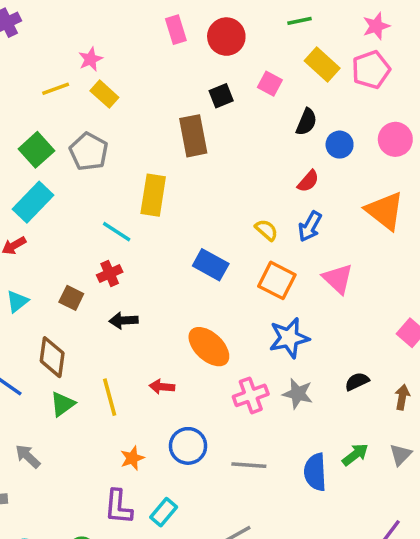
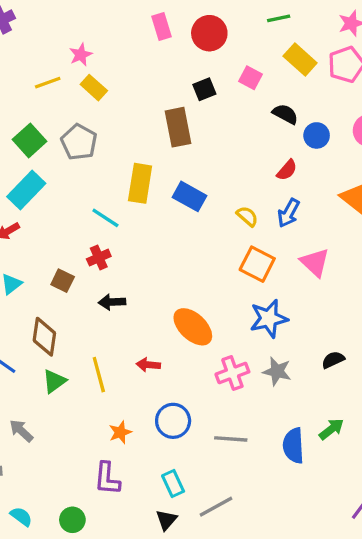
black semicircle: (306, 122) -> (285, 114), turned -85
blue rectangle: (211, 265) -> (190, 196), moved
cyan rectangle: (164, 512) -> (173, 484), moved, turned -65

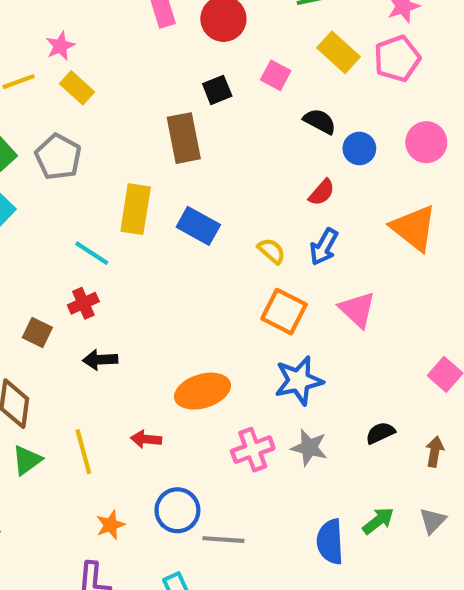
orange ellipse: (193, 327) -> (203, 391), turned -60
gray line: (231, 439) -> (223, 540), moved

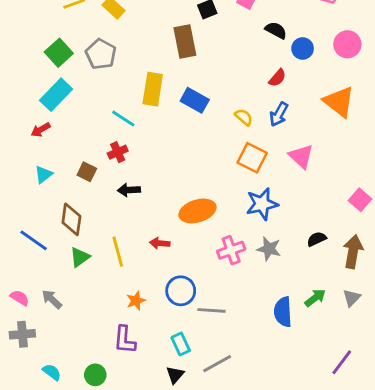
brown arrow: (435, 452) -> (353, 252), size x1.6

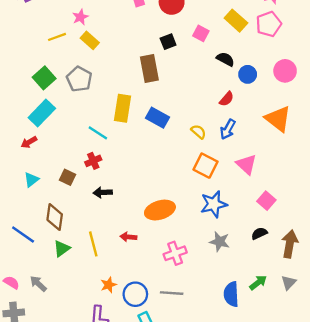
pink square: (360, 200) -> (266, 201), moved
pink cross: (231, 250) -> (175, 253), moved
blue circle: (181, 291) -> (135, 294), moved

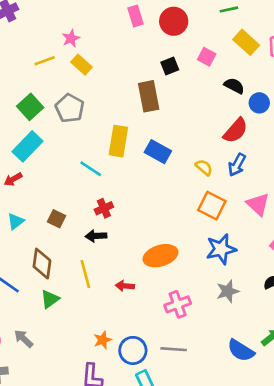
red semicircle: (227, 99) -> (236, 131), size x1.5
red cross: (93, 161) -> (104, 208), moved
gray star: (220, 242) -> (228, 291), turned -30
yellow line: (93, 244) -> (85, 274), moved
blue semicircle: (231, 294) -> (241, 350), turned -55

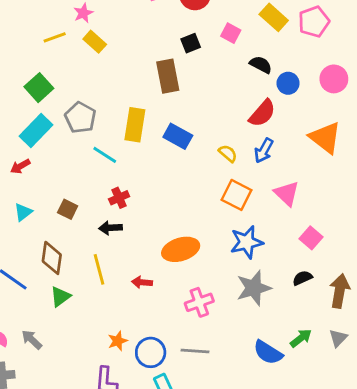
gray pentagon: (70, 108) -> (80, 118), moved
gray star: (228, 291) -> (254, 288), size x1.4

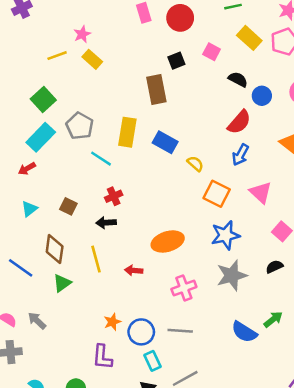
yellow semicircle: (228, 153) -> (195, 164), moved

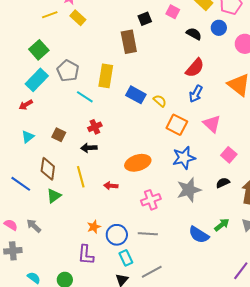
blue circle: (262, 96) -> (219, 28), moved
blue rectangle: (165, 142) -> (136, 95), moved

